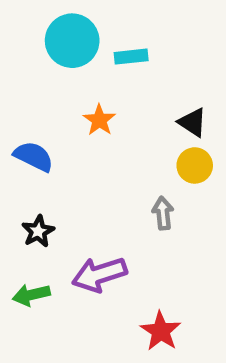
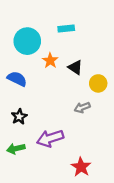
cyan circle: (72, 41) -> (27, 41), moved
black triangle: (192, 122) -> (75, 67), moved
gray arrow: (163, 213) -> (82, 107), turned -105

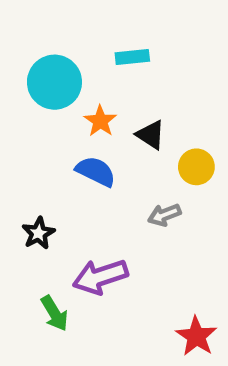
blue semicircle: (17, 79) -> (96, 171), moved
green arrow: (16, 149) -> (54, 313), moved, turned -108
red star: (81, 167) -> (196, 336), moved

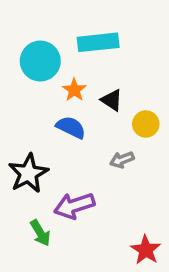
cyan rectangle: (132, 57) -> (98, 42), size x1.6
black star: (38, 233) -> (28, 173), size x1.6

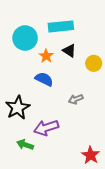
black triangle: (112, 100) -> (69, 51), moved
yellow circle: (146, 124) -> (94, 63), moved
green arrow: (40, 233) -> (25, 145), turned 140

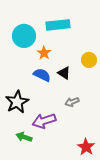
black triangle: (69, 51) -> (64, 73), moved
gray arrow: (76, 99) -> (72, 102), moved

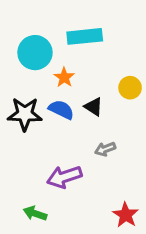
black star: (17, 102) -> (25, 114), moved, turned 30
green arrow: (24, 137) -> (35, 213), moved

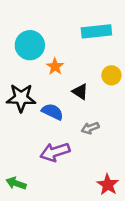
cyan rectangle: (85, 36) -> (96, 31), moved
blue semicircle: (61, 110) -> (52, 112), moved
green arrow: (35, 213) -> (16, 183), moved

